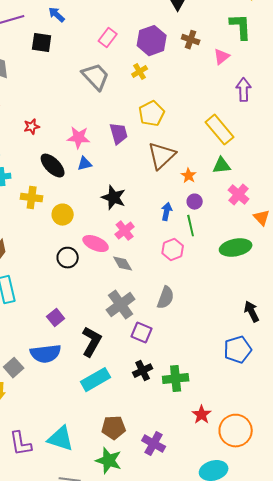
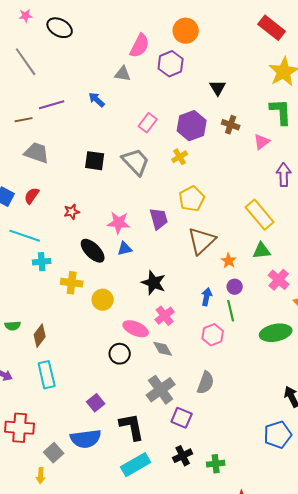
black square: (42, 43) -> (95, 161), moved
black circle: (68, 258) -> (120, 354), moved
black L-shape: (92, 342) -> (132, 427), turned -40
green cross: (176, 379) -> (216, 464), size x0.7

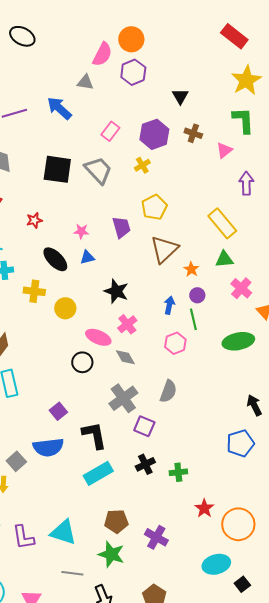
orange circle: (186, 31) -> (131, 39), moved
blue arrow: (97, 100) -> (59, 108), size x1.5
black square: (95, 161) -> (57, 169), size x1.4
pink star: (119, 223) -> (81, 231), size x0.7

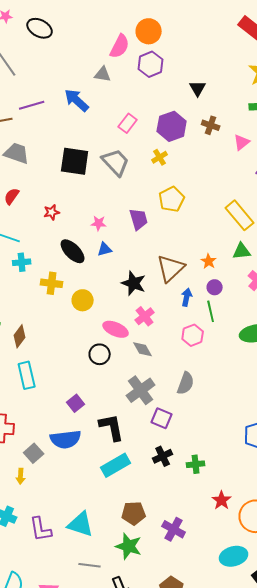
brown triangle: (164, 249) -> (171, 268), moved

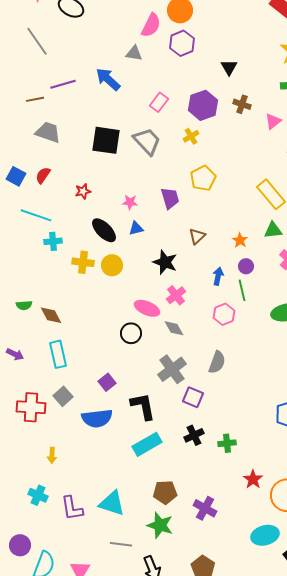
brown triangle: (171, 268) -> (197, 236), moved, size x0.6
yellow circle: (83, 300) -> (112, 265), moved
brown diamond: (20, 336) -> (51, 315), turned -65
gray square: (34, 453) -> (63, 396), moved

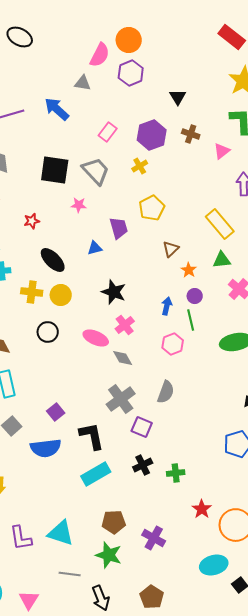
pink star: (130, 202) -> (79, 205), moved
blue triangle: (136, 228) -> (95, 248), moved
brown triangle: (197, 236) -> (171, 249), moved
black circle: (131, 333) -> (48, 332), moved

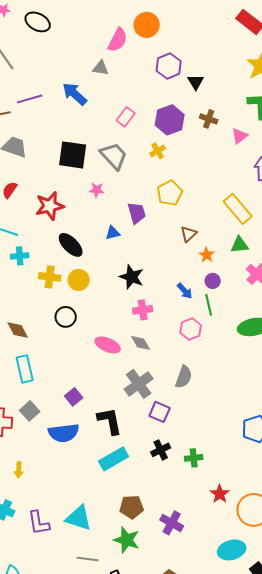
purple hexagon: (131, 73) -> (169, 66), moved
red star: (32, 221) -> (50, 206), size x1.8
blue arrow: (167, 306) -> (185, 291), turned 126
pink cross: (125, 325) -> (143, 310), turned 30
pink ellipse: (96, 338) -> (108, 345), moved

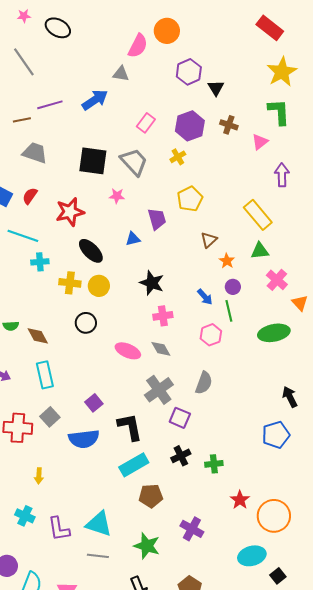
blue arrow: (75, 94) -> (95, 100), turned 104
brown pentagon: (132, 507) -> (151, 496), moved
gray line: (88, 559) -> (98, 556), moved

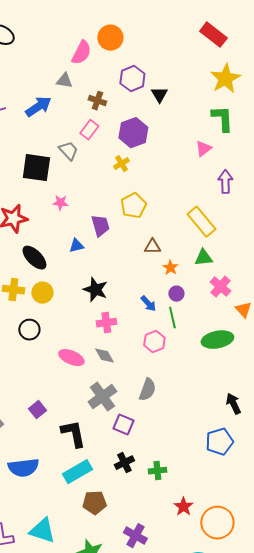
brown cross: (229, 125) -> (97, 101), moved
gray trapezoid: (134, 162) -> (68, 151), moved, size x0.7
brown triangle: (209, 240) -> (152, 247), turned 42
blue semicircle: (84, 439) -> (23, 468), moved

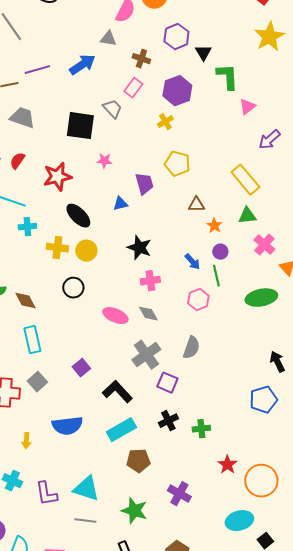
green L-shape: (222, 119) -> (227, 77), moved
purple arrow: (225, 182) -> (269, 140), turned -130
yellow pentagon: (133, 206) -> (177, 164), turned -30
black L-shape: (73, 434) -> (117, 392), turned -32

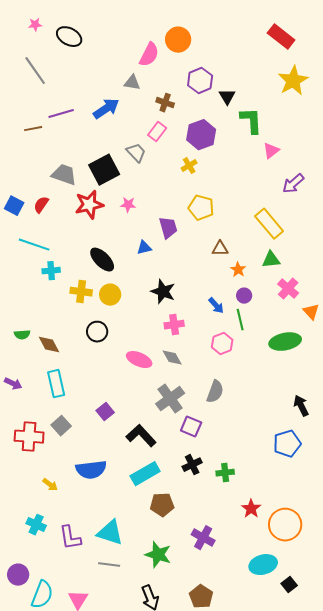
gray trapezoid: (22, 118) -> (64, 175), moved
black square: (80, 126) -> (104, 170), turned -36
red star: (57, 177) -> (89, 205), moved
yellow arrow: (26, 441) -> (50, 485), turned -56

